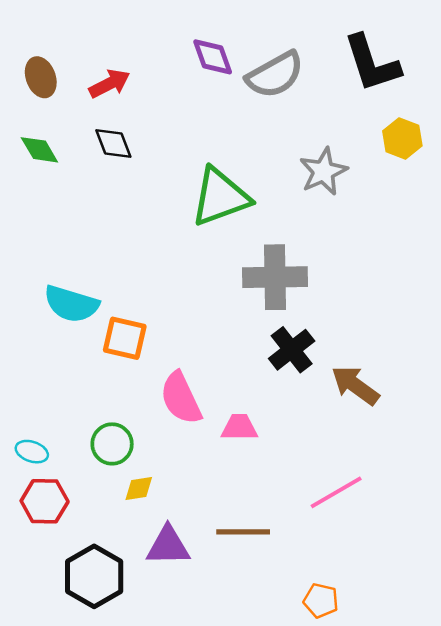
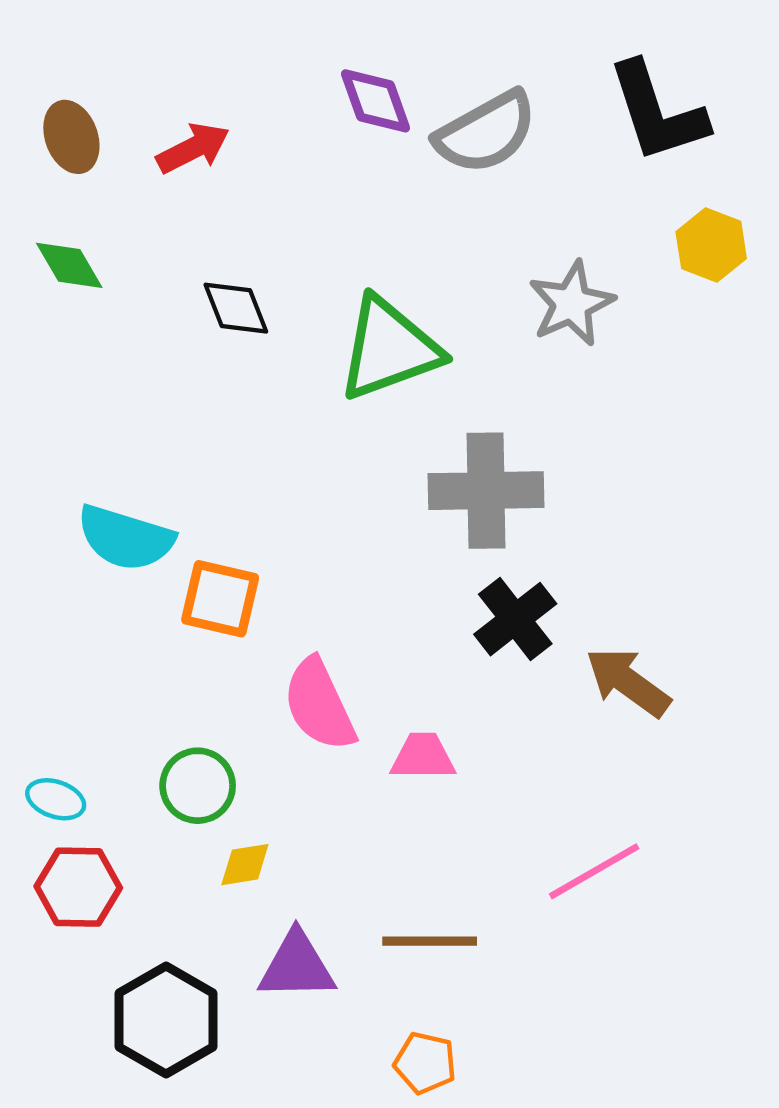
black diamond: (113, 143) -> (236, 308), moved
orange pentagon: (321, 601) -> (425, 1063), moved

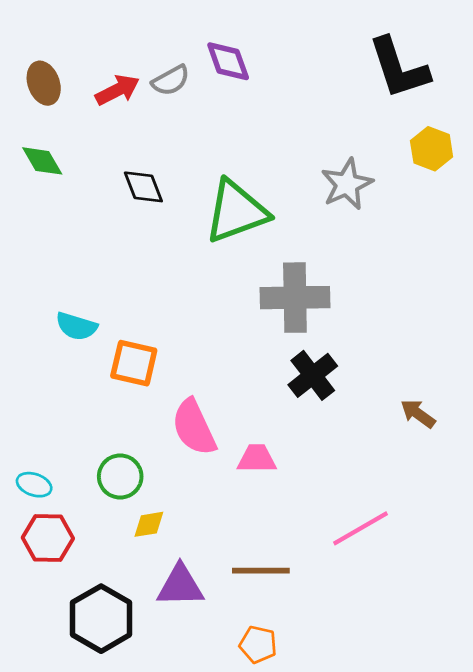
gray semicircle: (486, 132) -> (171, 80), moved, size x0.6
cyan semicircle: (126, 538) -> (76, 326), size x0.7
brown arrow: (628, 682) -> (418, 414), moved, size x0.7

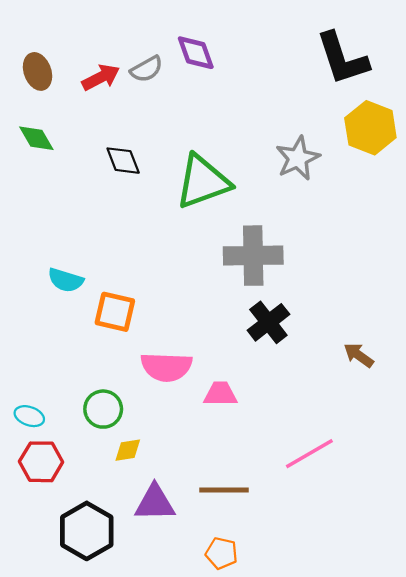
yellow hexagon: (432, 149) -> (370, 128), size x1.4
pink semicircle: (194, 427) -> (166, 367), turned -63

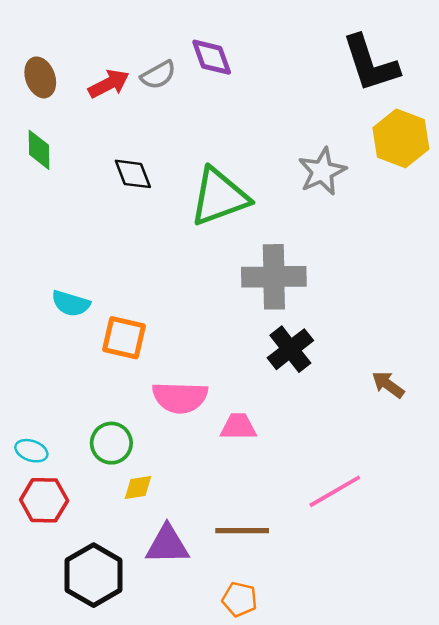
green diamond: (36, 138) -> (39, 150), turned 30

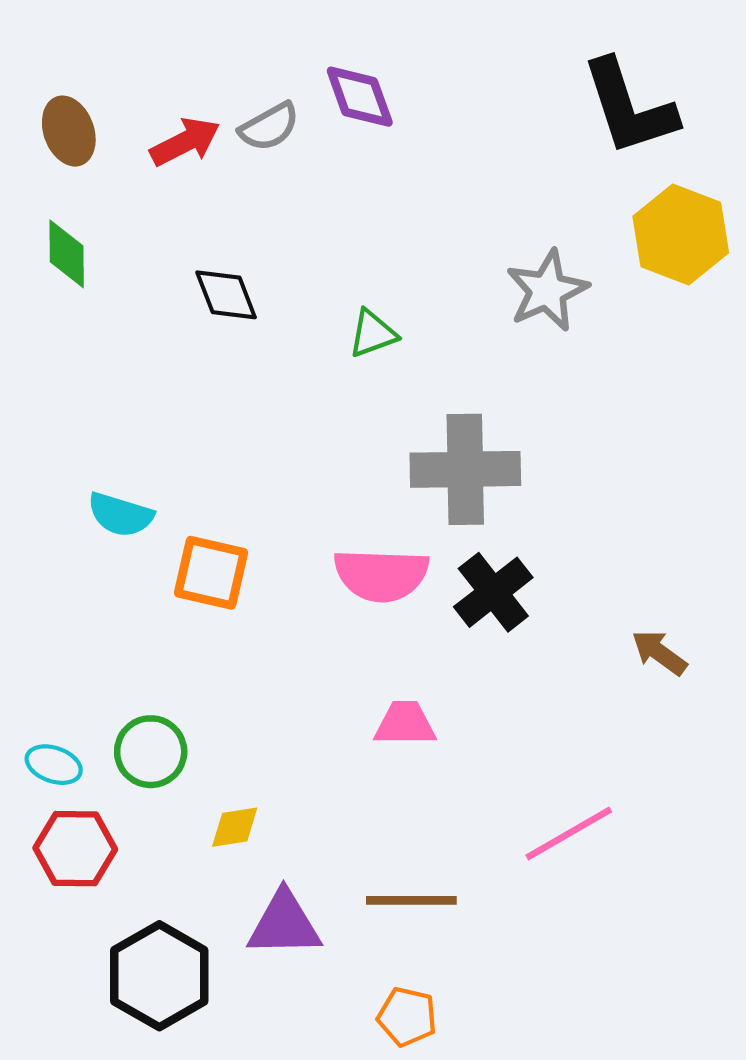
green triangle: (219, 197) -> (373, 334), size x0.5
pink semicircle: (180, 397) -> (381, 575), moved
green circle: (111, 443) -> (151, 752), moved

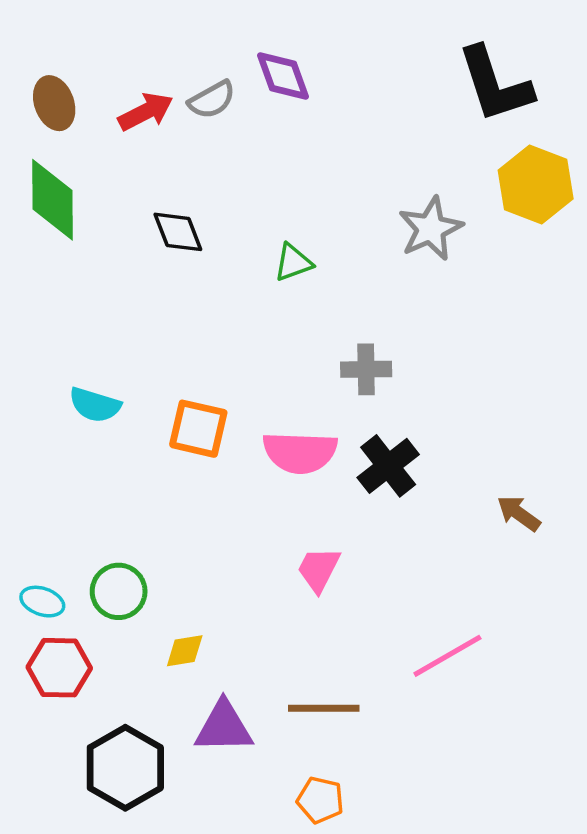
green diamond: (67, 254) -> (52, 200), size x1.5
gray cross: (465, 469) -> (366, 369), size x0.6
orange square: (211, 573) -> (198, 429), moved
pink trapezoid: (405, 724) -> (319, 569), turned -63

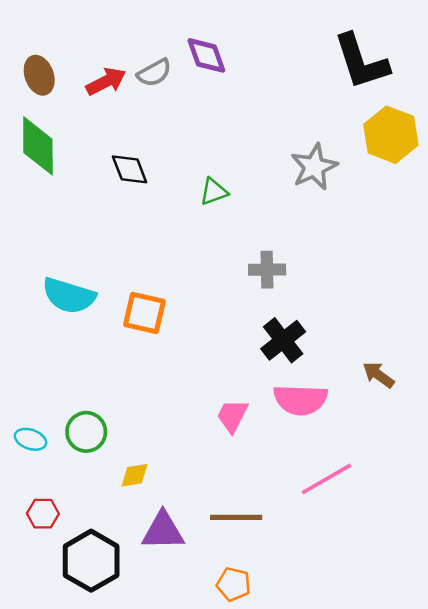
cyan semicircle: (95, 405) -> (69, 296), size x1.4
pink semicircle: (300, 452) -> (300, 400), moved
red hexagon: (59, 668) -> (43, 514), moved, size x0.7

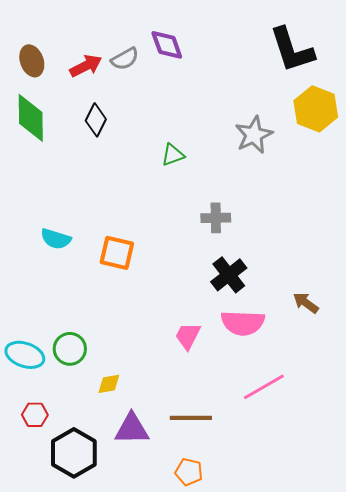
black diamond: (130, 169) -> (96, 120), moved, turned 48
cyan semicircle: (69, 296) -> (56, 239), size x0.7
cyan ellipse: (30, 439) -> (25, 355), size x1.5

